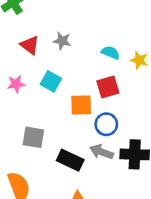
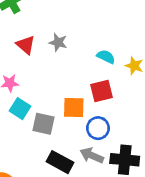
cyan square: (51, 81) -> (20, 109), moved
gray square: (33, 137) -> (43, 124), moved

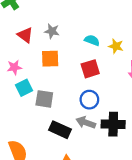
orange square: (74, 108) -> (50, 59), moved
cyan square: (20, 109) -> (24, 88), turned 35

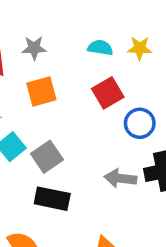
gray square: (44, 99) -> (47, 157), turned -30
blue circle: (89, 100) -> (140, 123), moved
black rectangle: (60, 130) -> (52, 199), moved

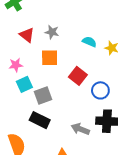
red square: (108, 93) -> (78, 76), moved, turned -36
gray arrow: (120, 178) -> (80, 129), moved

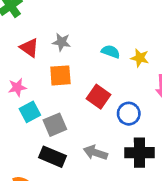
gray arrow: (80, 129) -> (95, 153), moved

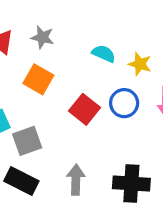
orange square: (60, 75) -> (38, 79), turned 30
blue circle: (129, 114) -> (124, 103), moved
gray arrow: (95, 153) -> (76, 180), turned 70

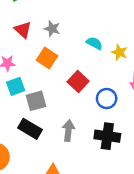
blue circle: (124, 103) -> (107, 99), moved

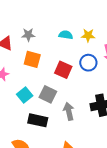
cyan square: (16, 86) -> (25, 95), moved
blue circle: (107, 99) -> (88, 63), moved
gray square: (36, 101) -> (48, 94), moved, turned -30

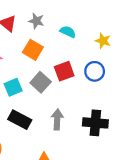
cyan semicircle: (66, 35) -> (68, 32), moved
red square: (63, 70) -> (64, 71), turned 30
gray square: (48, 94) -> (41, 82), moved

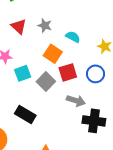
orange square: (33, 50) -> (53, 54), moved
cyan square: (13, 87) -> (23, 73), moved
gray arrow: (57, 119) -> (76, 101), moved, turned 102

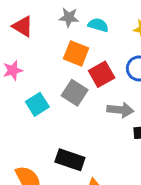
gray star: (45, 26) -> (69, 17), moved
cyan square: (23, 73) -> (37, 104), moved
black rectangle: (25, 115) -> (70, 160), moved

